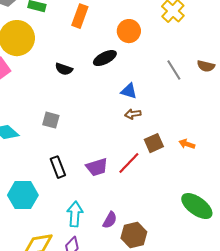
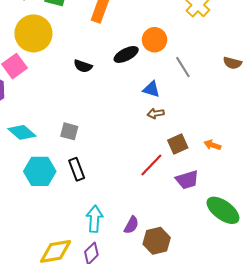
orange circle: (129, 31) -> (155, 40), moved
gray line: (174, 70) -> (183, 67), moved
gray square: (51, 120) -> (69, 131), moved
purple trapezoid: (97, 167) -> (187, 180), moved
cyan hexagon: (23, 195) -> (40, 171), moved

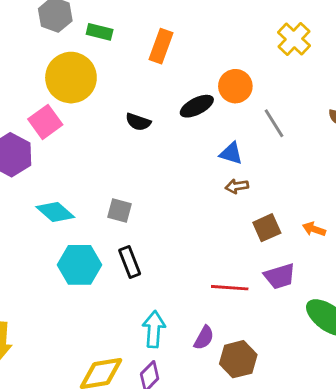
red line: (151, 165) -> (230, 288), moved, turned 50

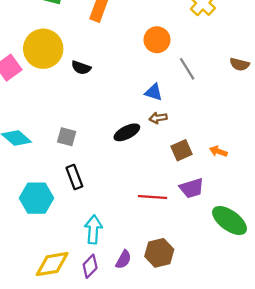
yellow circle: (71, 78) -> (43, 49), moved
black ellipse: (197, 106) -> (127, 132), moved
cyan hexagon: (80, 265) -> (36, 198), moved
purple semicircle: (204, 338) -> (124, 260), moved

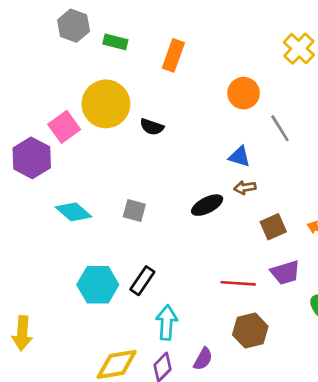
black rectangle: (74, 177) -> (142, 281), moved, turned 55
brown hexagon: (159, 253) -> (250, 331), moved

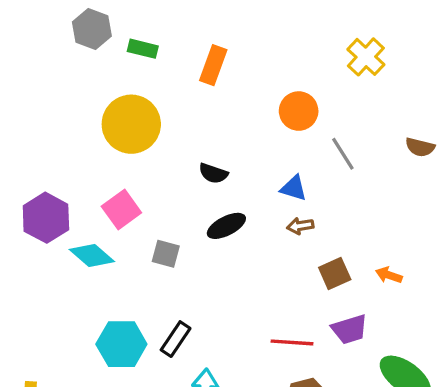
pink square: (64, 127) -> (121, 209), moved
black semicircle: (152, 127) -> (213, 173), moved
purple hexagon: (32, 158) -> (46, 218), moved
black ellipse: (207, 205) -> (226, 226), moved

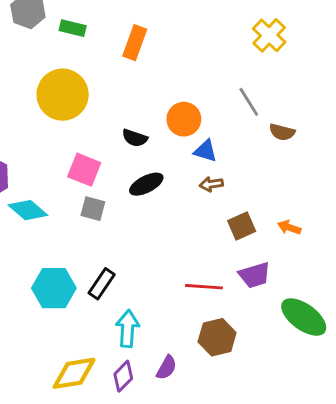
orange circle: (299, 111) -> (184, 119), moved
brown semicircle: (420, 147) -> (282, 132), moved
gray line: (343, 154) -> (249, 102), moved
pink square: (121, 209) -> (84, 170), moved, turned -32

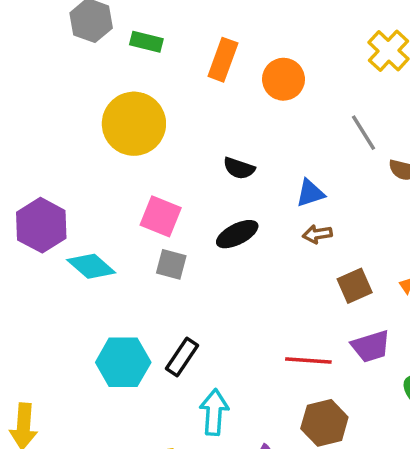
orange circle: (184, 119) -> (283, 79), moved
black semicircle: (135, 138) -> (239, 168), moved
blue triangle: (206, 151) -> (310, 193), turned -35

